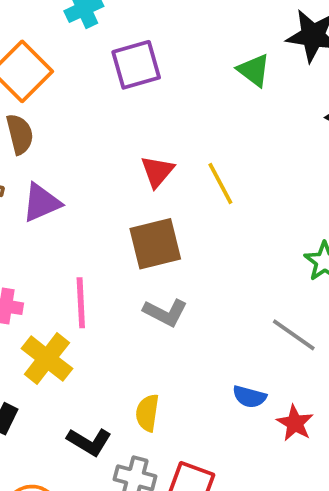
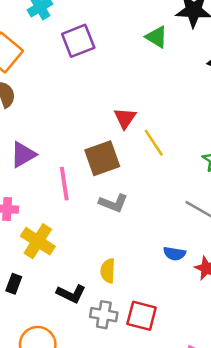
red triangle: (157, 171) -> (125, 118), moved
yellow line: (220, 183) -> (154, 143), moved
purple triangle: (41, 203) -> (23, 155), moved
pink line: (81, 303) -> (64, 184), moved

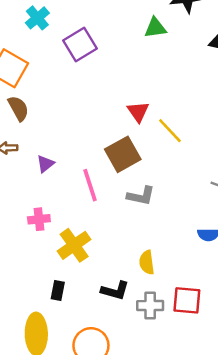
green triangle: (157, 37) -> (155, 28), turned -30
purple triangle: (23, 155) -> (45, 164), size x0.7
yellow cross: (38, 241) -> (74, 245), turned 32

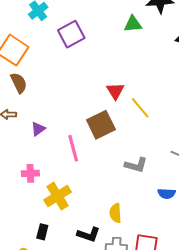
gray L-shape: (141, 196) -> (136, 165), moved

